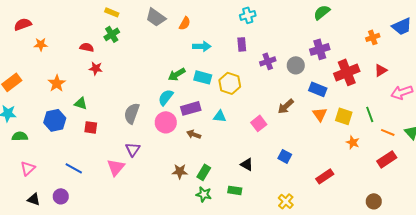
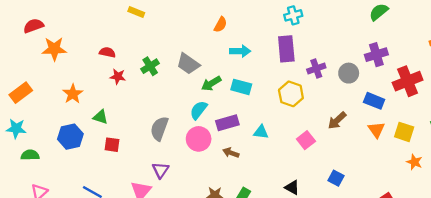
gray trapezoid: (156, 17) -> (188, 64), moved
green cross: (112, 34) -> (150, 66), moved
orange star: (41, 44) -> (54, 49), size x1.5
purple rectangle: (242, 44) -> (286, 49), size x1.6
yellow hexagon: (230, 83) -> (291, 94), moved

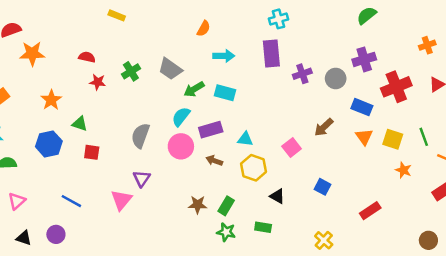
yellow hexagon: (291, 94) -> (254, 168), moved

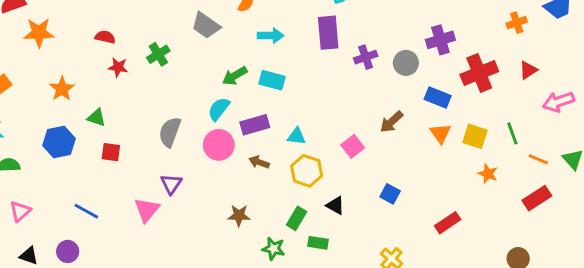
gray trapezoid: (170, 69) -> (206, 25), moved
green rectangle: (226, 206) -> (297, 218), moved

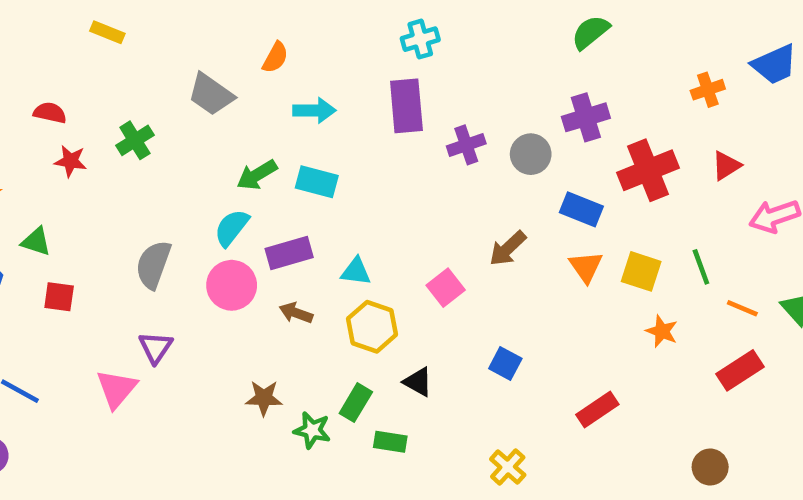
green star: (273, 249) -> (312, 430), moved

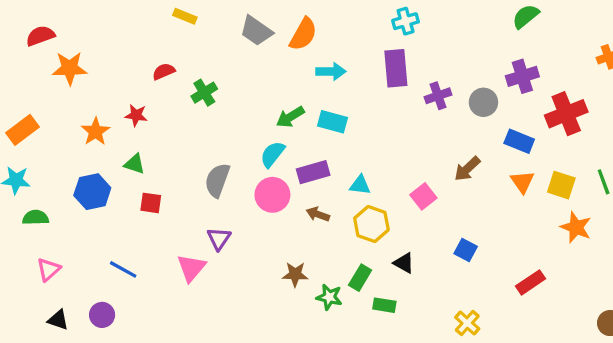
orange semicircle: (275, 58) -> (303, 34), size x1.5
gray trapezoid: (211, 94) -> (256, 31), moved
red semicircle: (50, 113) -> (164, 71), moved, turned -35
red star: (71, 161) -> (136, 115), moved
orange star: (662, 331) -> (576, 227), size x1.4

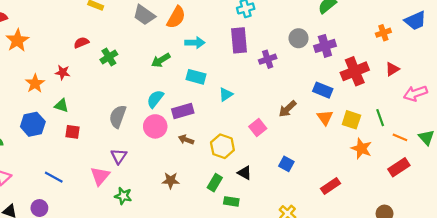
orange star: (70, 68) -> (17, 40), turned -30
gray circle: (483, 102) -> (299, 38), moved
green arrow: (290, 117) -> (161, 60), moved
cyan triangle: (360, 185) -> (226, 94), moved, turned -40
green star: (329, 297) -> (123, 196), moved

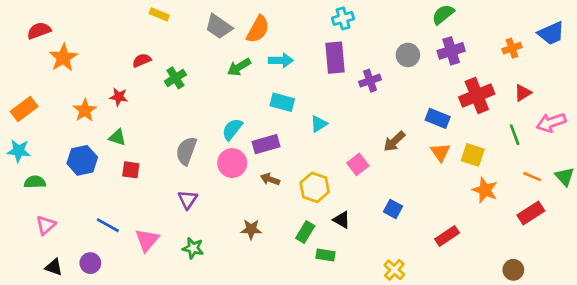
purple cross: (325, 46) -> (451, 51), moved
green arrow: (161, 60) -> (239, 67), moved
green line: (380, 118) -> (515, 135), moved
pink triangle: (100, 176) -> (147, 240), moved

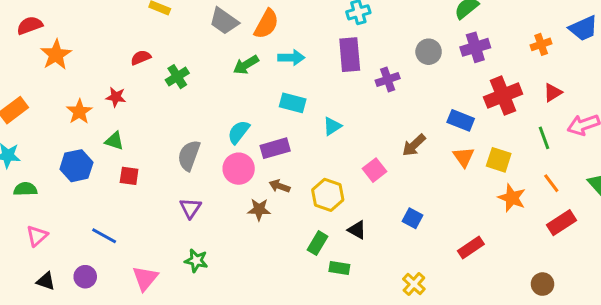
orange line: (532, 177) -> (551, 183), moved, turned 30
brown star: (251, 229) -> (259, 210), moved
pink triangle: (147, 240) -> (145, 278), moved

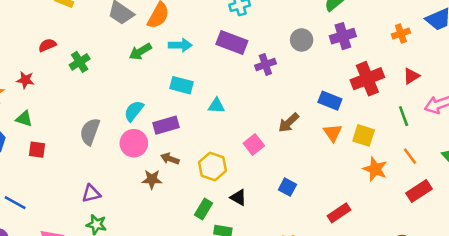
purple rectangle: (350, 55) -> (232, 43), turned -64
cyan triangle: (332, 126) -> (216, 106), turned 36
purple triangle: (190, 208) -> (91, 194), moved, turned 42

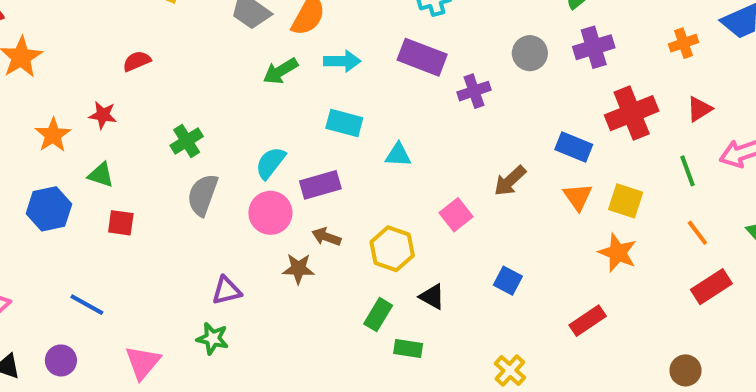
green cross: (80, 62) -> (187, 141), moved
orange star: (375, 169) -> (618, 253), moved
purple triangle: (91, 194) -> (227, 291), moved

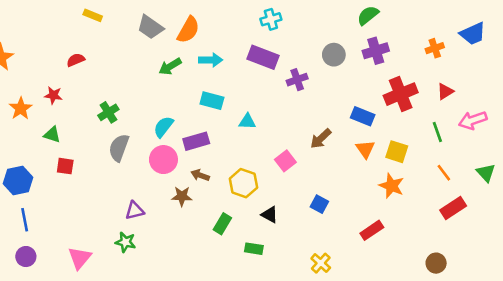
blue hexagon: (49, 209) -> (18, 181), moved
blue line: (87, 305) -> (25, 220), moved, turned 50
green rectangle: (378, 315) -> (222, 224), moved

